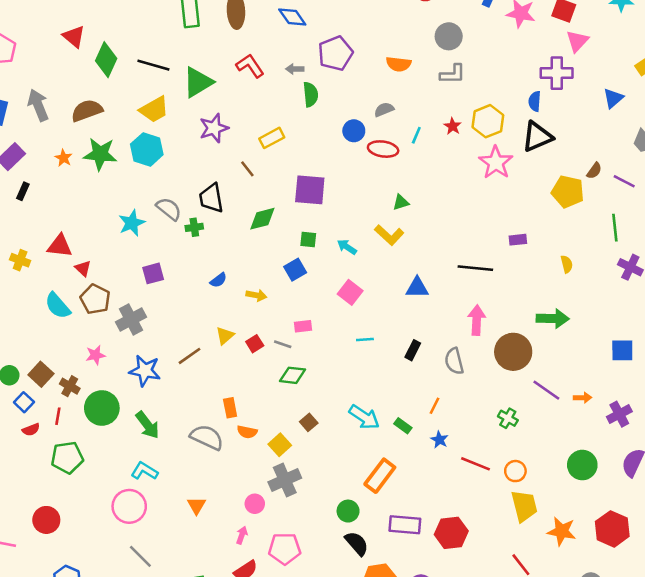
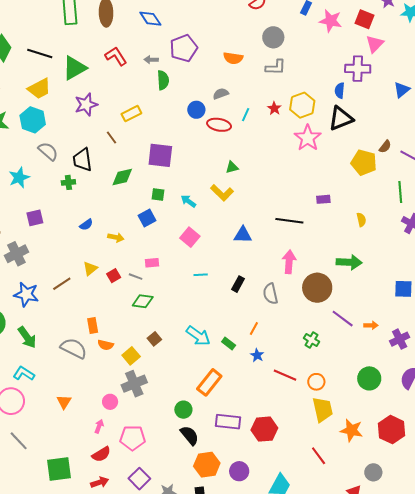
gray semicircle: (169, 209) -> (48, 151), moved

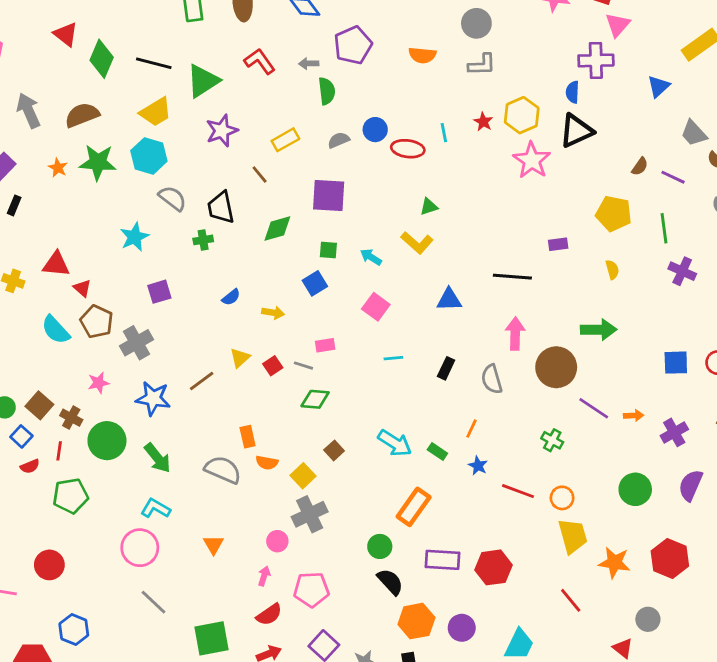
gray semicircle: (221, 94) -> (339, 140), moved
cyan line: (246, 115) -> (444, 133), turned -32
yellow pentagon: (364, 162) -> (614, 214), moved

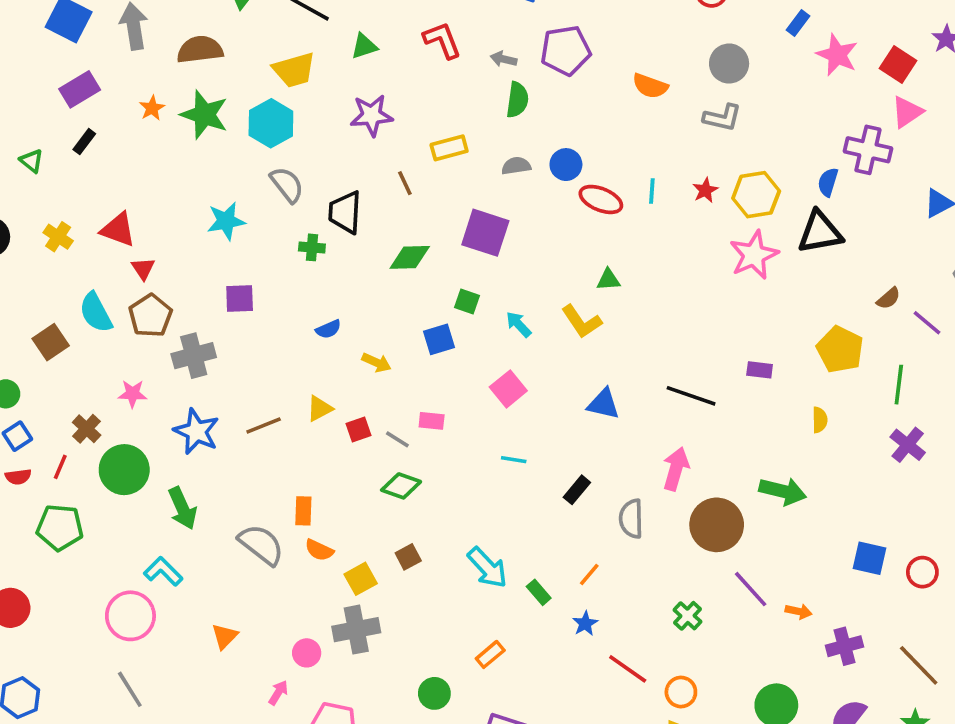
green triangle: (203, 81) -> (364, 46), size x0.6
brown square: (39, 405) -> (51, 342), moved
orange rectangle: (414, 507) -> (490, 654), size x0.6

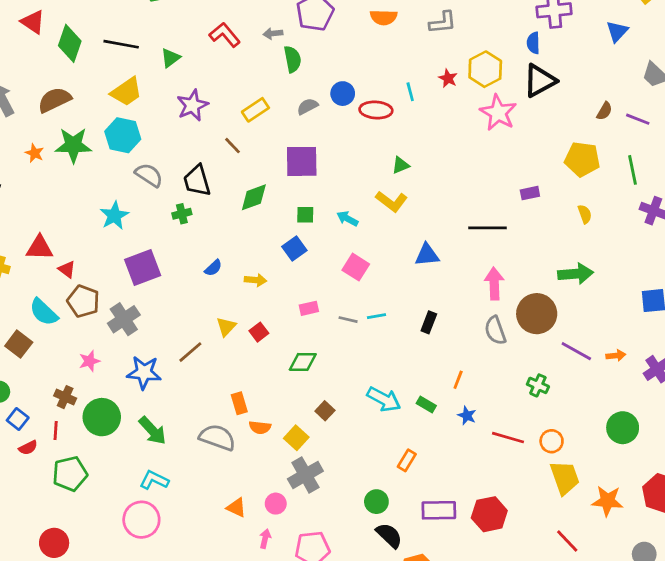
purple square: (240, 299) -> (143, 268), size x1.5
gray line: (397, 439) -> (348, 320), moved
gray semicircle: (631, 519) -> (495, 330), moved
orange triangle: (225, 636) -> (236, 508), moved, turned -30

